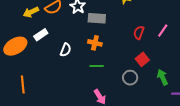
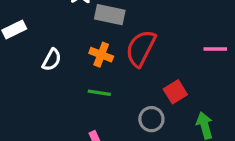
pink line: (163, 31) -> (215, 49), turned 48
red semicircle: (139, 33) -> (141, 48), moved, size x1.6

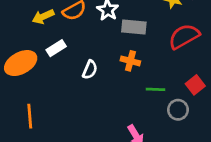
red semicircle: (141, 48) -> (184, 36), moved, turned 40
green line: (99, 93) -> (155, 89), moved

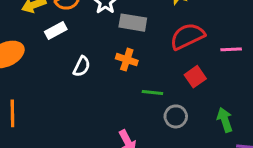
white rectangle: (56, 48) -> (56, 31), moved
red square: (195, 85) -> (195, 77), moved

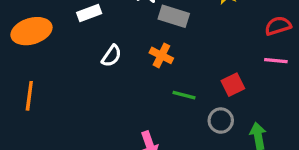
red semicircle: (187, 36) -> (278, 26), moved, size x0.7
gray circle: (176, 116) -> (221, 121), moved

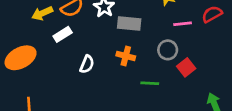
pink line: (276, 61) -> (183, 24), moved
gray circle: (221, 121) -> (168, 50), moved

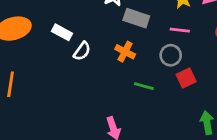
pink line: (183, 24) -> (180, 30), moved
white rectangle: (63, 34) -> (62, 32), moved, turned 48

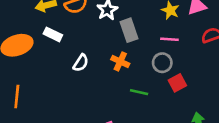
gray rectangle: (136, 18) -> (129, 30), turned 55
white rectangle: (62, 32) -> (53, 34), moved

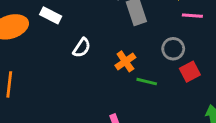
pink line: (169, 39) -> (192, 16), moved
orange cross: (120, 61) -> (125, 61), moved, turned 30

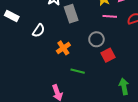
white semicircle: (82, 48) -> (39, 31), moved
green line: (147, 82) -> (78, 71), moved

